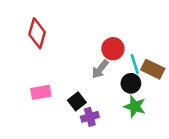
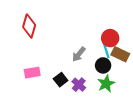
red circle: (113, 49) -> (110, 38), moved
green star: (135, 107) -> (106, 84), turned 30
purple cross: (90, 117) -> (79, 85), moved, turned -32

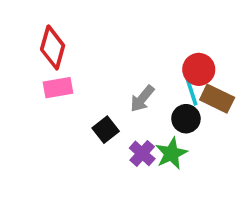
pink rectangle: (32, 73) -> (58, 88), moved
black square: (61, 80) -> (106, 130), moved
green star: (106, 84) -> (171, 153), moved

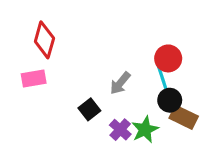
pink rectangle: (58, 88) -> (34, 79), moved
brown rectangle: (217, 99) -> (184, 117), moved
black circle: (186, 119) -> (170, 100), moved

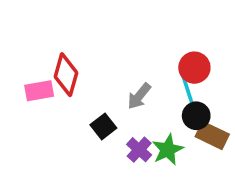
red diamond: (44, 40) -> (66, 75), moved

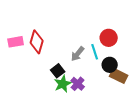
cyan line: (187, 89) -> (95, 52), moved
pink rectangle: (39, 91) -> (16, 42), moved
green star: (168, 150) -> (63, 84), moved

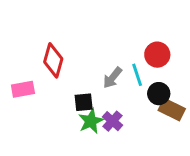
pink rectangle: (16, 42) -> (23, 89), moved
black square: (58, 71) -> (84, 102), turned 32

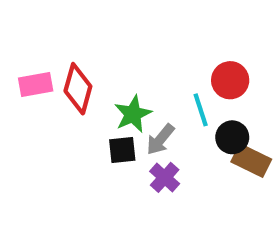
gray arrow: (112, 78) -> (160, 139), moved
pink rectangle: (23, 89) -> (36, 84), moved
green star: (91, 121) -> (133, 114), moved

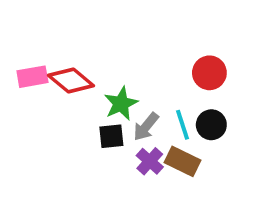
red diamond: (78, 89) -> (71, 81), turned -66
cyan line: (201, 110) -> (182, 125), moved
brown rectangle: (251, 161) -> (182, 161), moved

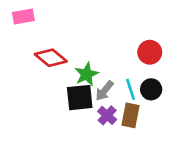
pink rectangle: (32, 77) -> (23, 16), moved
black square: (111, 136) -> (80, 98), size x1.5
brown rectangle: (182, 161) -> (131, 115), turned 75

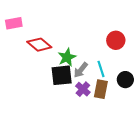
pink rectangle: (23, 16) -> (14, 23), moved
black circle: (151, 89) -> (125, 80), moved

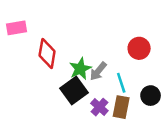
red diamond: (39, 45) -> (47, 53), turned 60
gray arrow: (81, 70) -> (98, 71), moved
black square: (62, 75) -> (74, 90), turned -30

